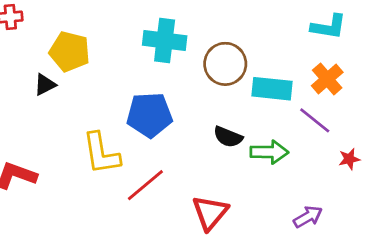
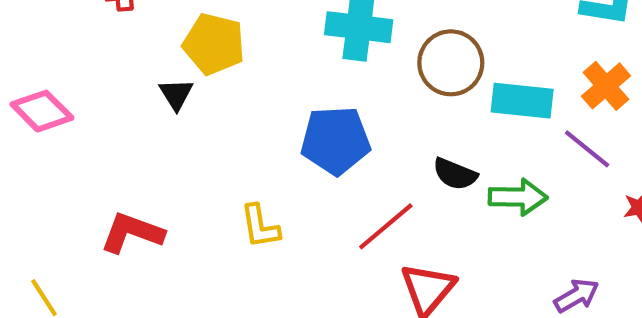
black triangle: (45, 85) -> (176, 94), turned -35
yellow L-shape: (101, 153) -> (260, 226), moved, size x0.7
red line: (145, 185) -> (386, 226), moved

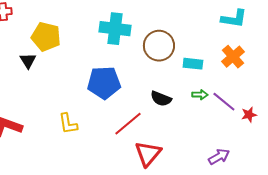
cyan rectangle: (522, 101) -> (193, 64), size x0.7
purple line: (587, 149) -> (224, 102), moved
green arrow: (518, 197) -> (200, 95), moved, size x0.6

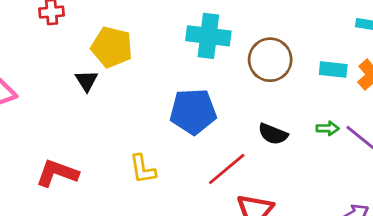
cyan rectangle: (193, 64) -> (333, 70), moved

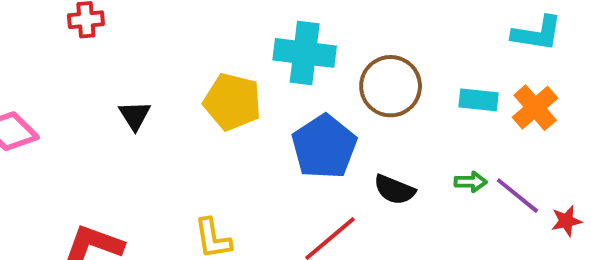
yellow pentagon: (112, 47) -> (232, 102), moved
blue pentagon: (193, 112) -> (324, 147), moved, turned -30

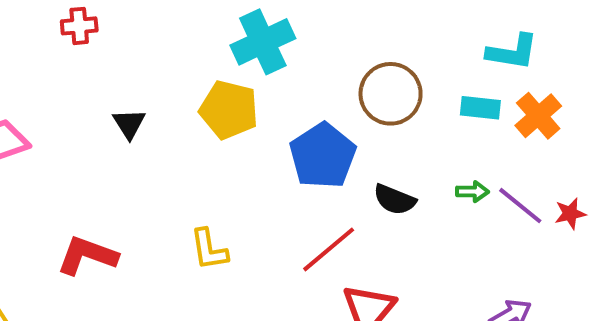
cyan L-shape: (537, 33) -> (512, 52), moved
cyan cross: (305, 53) -> (263, 42), moved, turned -32
red star: (566, 221) -> (570, 214), moved

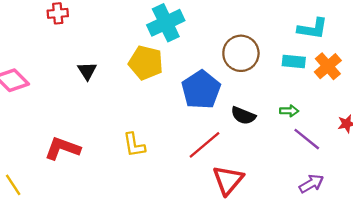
purple line: (520, 206) -> (307, 139), moved

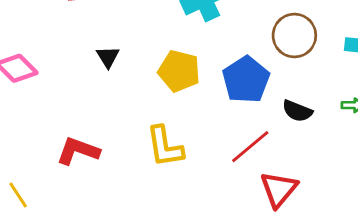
yellow pentagon: (146, 63) -> (179, 71), moved
yellow L-shape: (134, 145) -> (165, 147), size x1.4

